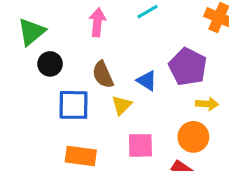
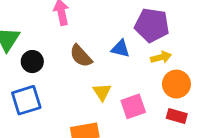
yellow arrow: (207, 104) -> (161, 57), moved
blue square: (73, 105) -> (26, 100), moved
yellow triangle: (122, 105) -> (102, 92), moved

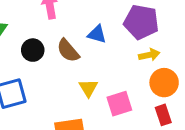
blue triangle: (120, 49) -> (97, 34), moved
black circle: (32, 62) -> (33, 50), moved
red rectangle: (177, 116) -> (163, 115), turned 54

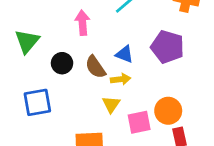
yellow arrow: (149, 55) -> (121, 79), moved
orange circle: (164, 83) -> (168, 111), moved

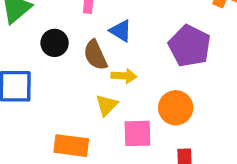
blue triangle: (124, 54) -> (121, 31), moved
orange circle: (168, 111) -> (176, 108), moved

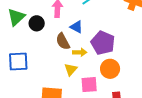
black circle: (55, 43) -> (37, 23), moved
purple pentagon: (190, 46) -> (103, 43), moved

